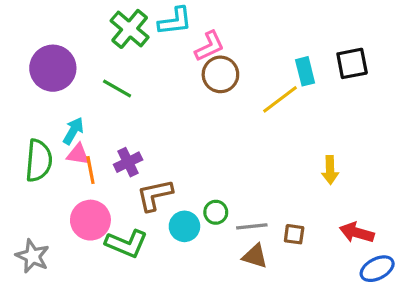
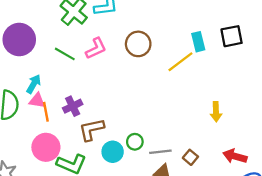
pink L-shape: (210, 46) -> (96, 48), moved
brown square: (294, 234) -> (190, 157), turned 32

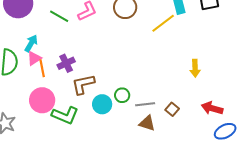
pink triangle: (37, 101) -> (34, 58), turned -42

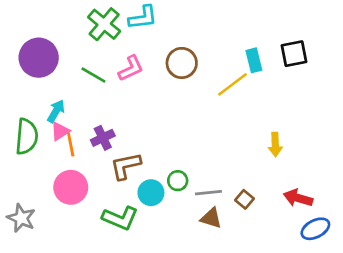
green L-shape: (65, 115) -> (120, 218), moved

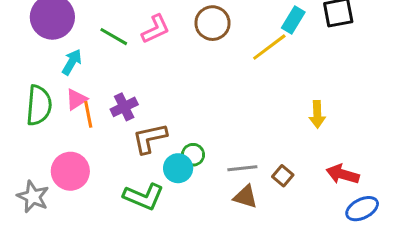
cyan rectangle: (254, 60) -> (293, 20), turned 45
cyan arrow: (56, 111) -> (72, 62), moved
green circle: (178, 181) -> (193, 155), moved
pink circle: (71, 187) -> (70, 171), moved

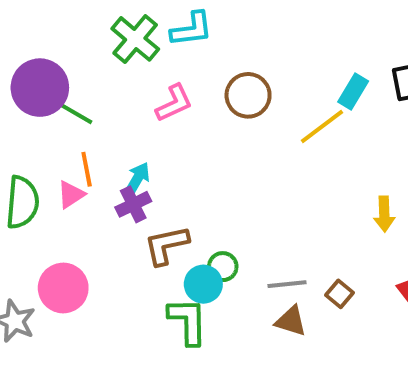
green line: (114, 37) -> (75, 113), moved
cyan arrow: (72, 62) -> (137, 179), moved
orange line: (88, 114) -> (87, 169), moved
green L-shape: (144, 197) -> (188, 321), moved, turned -114

